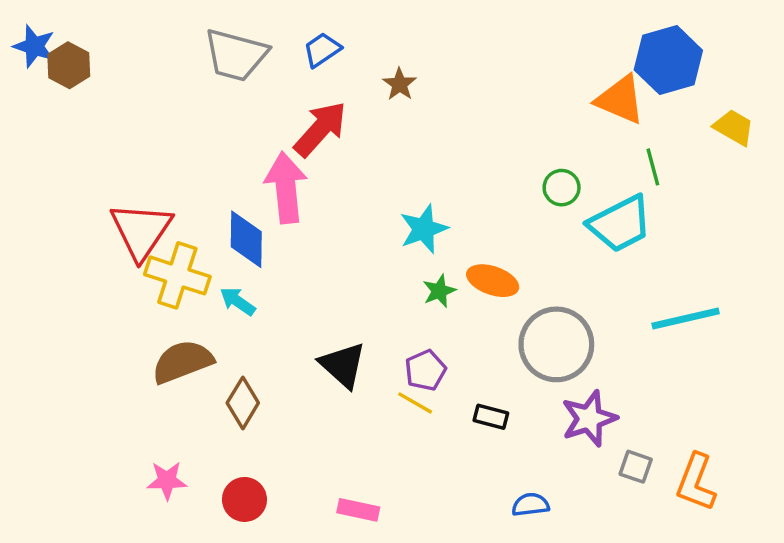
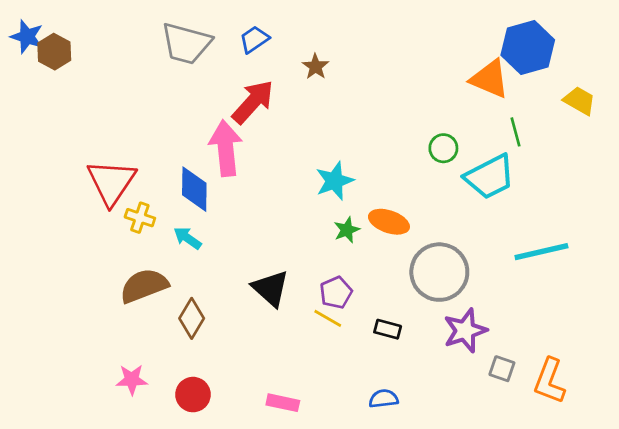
yellow cross: (177, 275) -> (140, 218), size x0.6
blue semicircle: (531, 505) -> (384, 399), moved

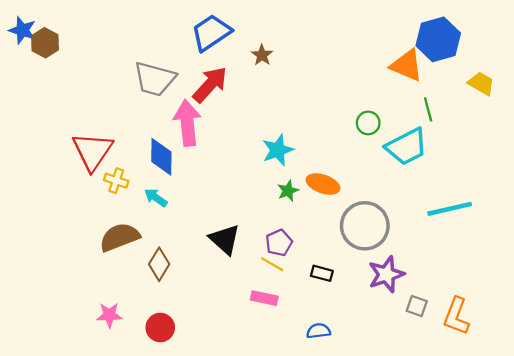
blue trapezoid: (254, 39) -> (211, 33), size x1.6
gray trapezoid: (186, 43) -> (155, 79), moved
pink rectangle: (283, 403) -> (264, 298), moved

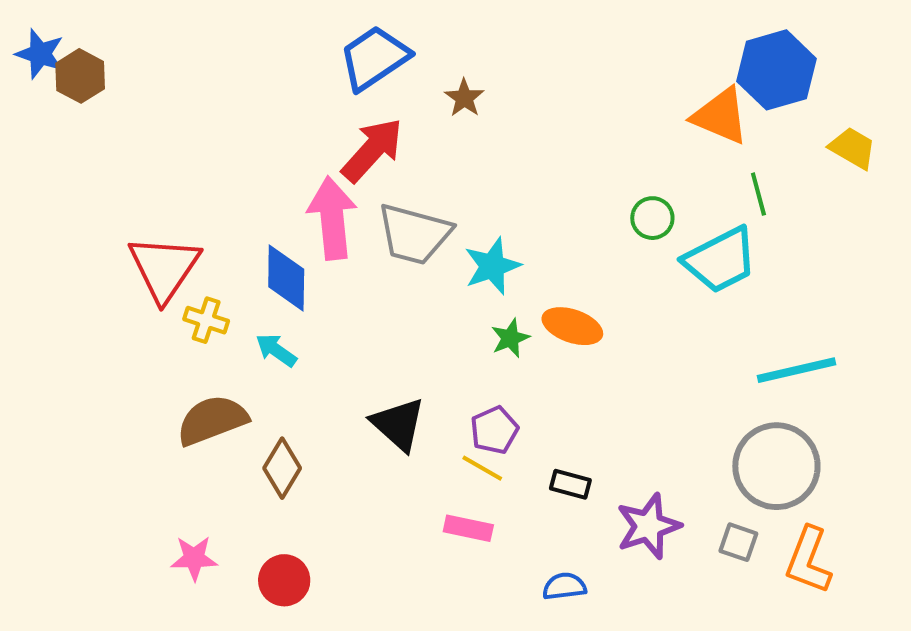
gray trapezoid: (155, 79) -> (414, 234), moved
gray circle: (365, 226) -> (776, 466), moved
purple star: (386, 274) -> (648, 526), moved

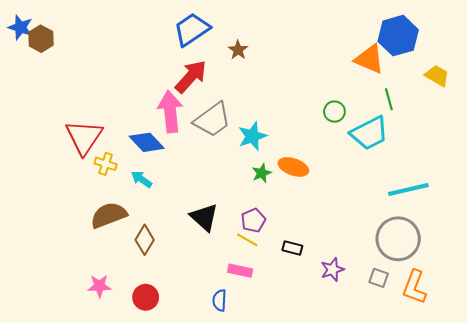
gray trapezoid: (414, 234) -> (212, 120), turned -51
blue diamond: (286, 278) -> (147, 142), turned -44
purple star: (648, 526) -> (332, 270), size x0.7
blue semicircle: (564, 586) -> (220, 300), moved, turned -80

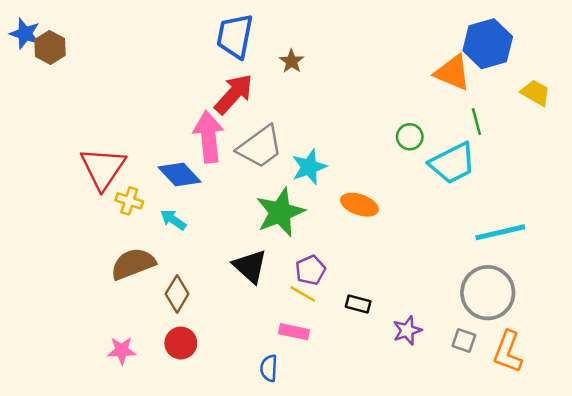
blue trapezoid: (192, 29) -> (235, 36), turned -45
green star: (262, 173) -> (280, 212), moved, size x2.0
red circle: (146, 297) -> (181, 343), moved

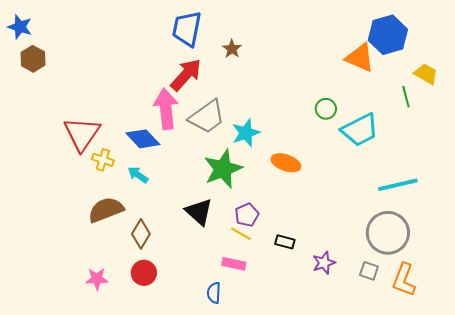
brown hexagon: (50, 47) -> (33, 59), moved
green line: (476, 122) -> (406, 97), moved

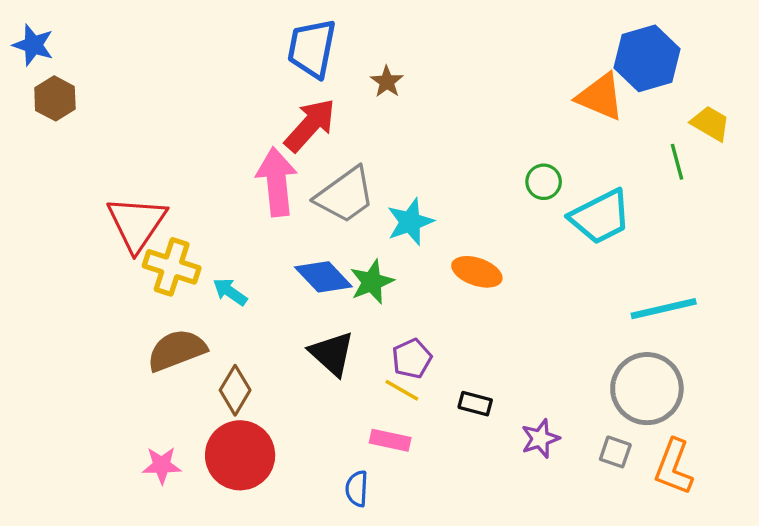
blue diamond: (143, 139) -> (323, 277), moved
yellow cross: (103, 160) -> (172, 267), size x1.5
green star: (223, 169) -> (372, 282), size x0.7
red circle: (144, 273) -> (240, 455), size x1.6

